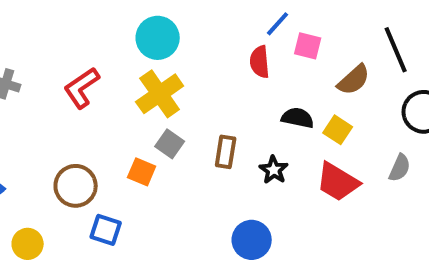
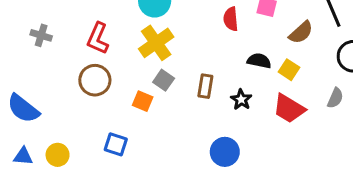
red L-shape: (82, 88) -> (98, 38), turned -32
brown circle: (76, 186) -> (95, 80), moved

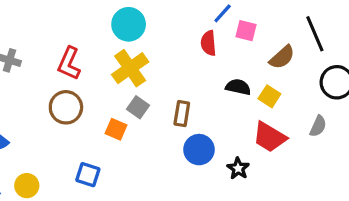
black star: (241, 100) -> (238, 168), moved
blue circle: (225, 152) -> (199, 150), moved

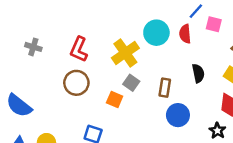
cyan circle: (129, 24) -> (156, 33), moved
black semicircle: (238, 87) -> (198, 73), moved, turned 66
black star: (238, 168) -> (217, 131), moved

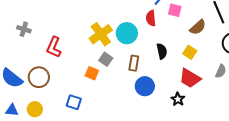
cyan circle: (156, 33) -> (127, 33), moved
red L-shape: (79, 49) -> (54, 47), moved
brown circle: (76, 83) -> (39, 77), moved

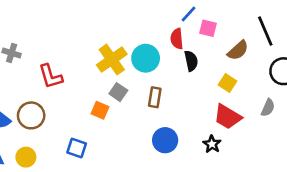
red L-shape: (54, 47) -> (51, 76), turned -40
black semicircle: (162, 51) -> (191, 61), moved
blue circle: (145, 86) -> (165, 140), moved

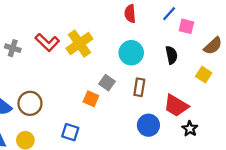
red semicircle: (177, 39) -> (130, 14), moved
yellow cross: (112, 60) -> (79, 44), moved
red L-shape: (51, 76) -> (47, 42), moved, turned -30
red trapezoid: (228, 117) -> (176, 106), moved

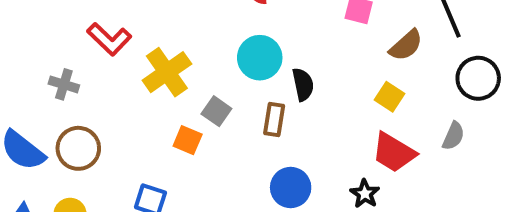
yellow cross: (79, 44) -> (167, 72), moved
gray cross: (13, 48) -> (64, 84), moved
black semicircle: (171, 55) -> (303, 84), moved
red trapezoid: (176, 106) -> (394, 152), moved

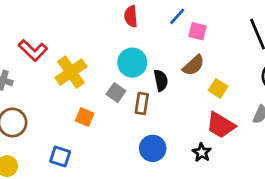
brown semicircle: (406, 45) -> (193, 65), moved
gray square: (216, 111) -> (116, 93), moved

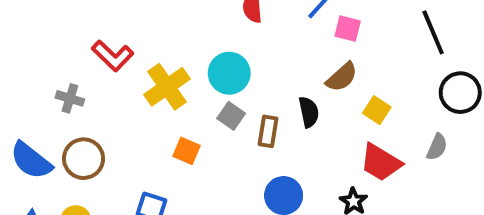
cyan circle: (132, 63) -> (229, 73), moved
black semicircle: (161, 80) -> (309, 112), moved

